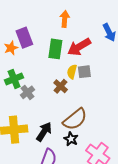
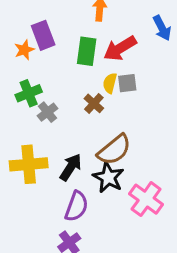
black star: (71, 139) -> (108, 177), size x1.5

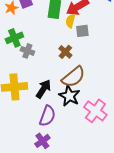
yellow semicircle: (110, 83) -> (70, 21), moved
brown cross: (94, 103) -> (65, 52), moved
gray cross: (47, 112) -> (27, 51), turned -32

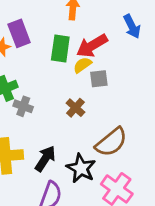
yellow semicircle: (70, 21) -> (82, 65), turned 40
brown semicircle: (73, 77) -> (111, 142), moved

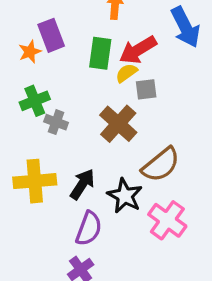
blue arrow: (132, 26) -> (185, 27), size x1.4
brown cross: (75, 108) -> (118, 124), size x1.6

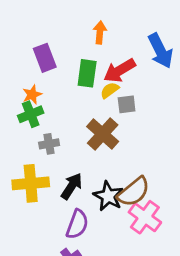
orange star: (30, 52) -> (32, 95), moved
gray cross: (56, 122) -> (49, 144), moved, turned -30
brown semicircle: (161, 165) -> (134, 192), moved

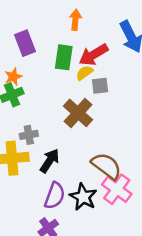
gray cross: (49, 144) -> (29, 135), moved
brown semicircle: (134, 192) -> (106, 166), turned -104
black star: (108, 196) -> (83, 197), moved

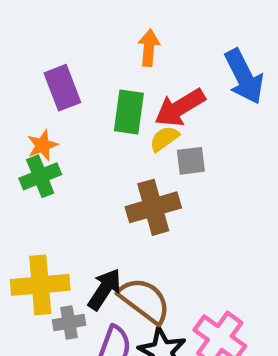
brown cross: (78, 113) -> (153, 207), turned 32
gray cross: (29, 135) -> (69, 323), moved
brown semicircle: (106, 166) -> (144, 300), moved

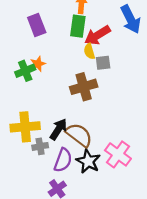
green rectangle: (129, 112) -> (78, 26), moved
yellow semicircle: (164, 139) -> (89, 51), turned -70
orange star: (42, 145) -> (38, 64), moved

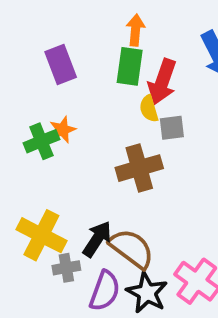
red arrow: (97, 35) -> (162, 82), turned -40
yellow cross: (25, 127) -> (41, 235), turned 32

